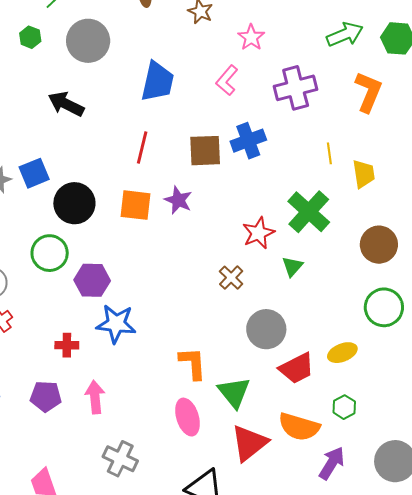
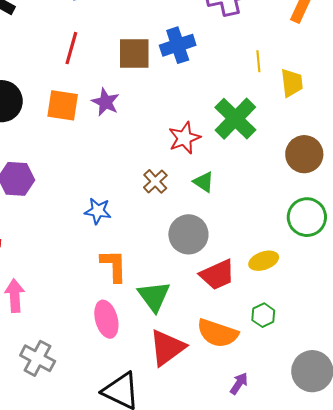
green triangle: (292, 266) -> (204, 182), moved, turned -40
blue star: (116, 324) -> (98, 211), moved, size x0.7
purple arrow: (332, 463) -> (239, 383), moved, size x0.7

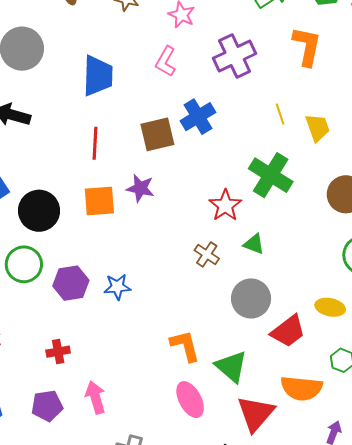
blue star: (98, 211) -> (117, 287), moved
yellow ellipse: (264, 261) -> (330, 307), turned 44

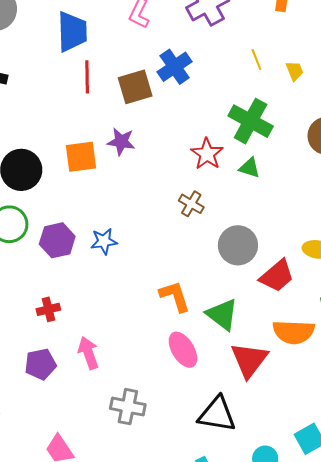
yellow trapezoid: (318, 128) -> (295, 71), size x0.7
red line: (95, 143) -> (87, 77), moved
green triangle: (254, 244) -> (249, 168), moved

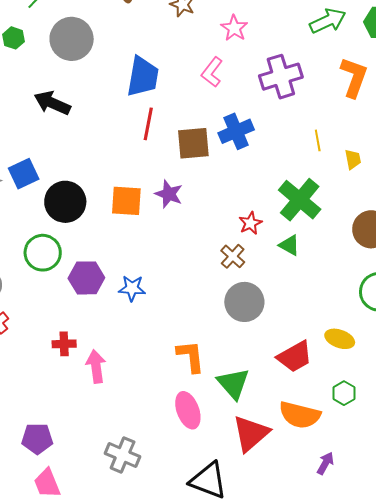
red star: (207, 154) -> (250, 223), size x0.7
brown cross: (191, 204) -> (233, 256), moved
gray circle: (238, 245) -> (244, 302), moved
pink arrow: (88, 353) -> (96, 367), moved
purple pentagon: (41, 364) -> (37, 439), moved

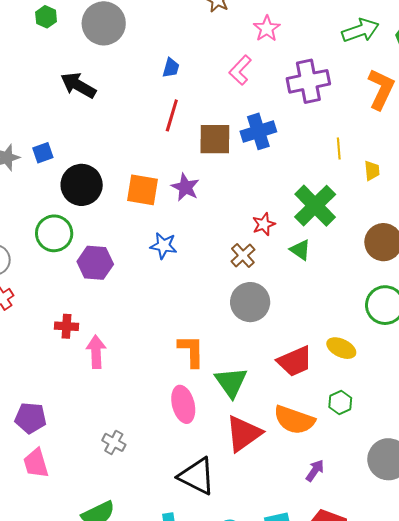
blue trapezoid: (143, 77) -> (171, 68), size x0.5
blue square: (24, 174) -> (43, 153), size x0.7
blue star: (132, 288) -> (163, 246), moved
gray cross: (123, 455) -> (114, 442), size x0.7

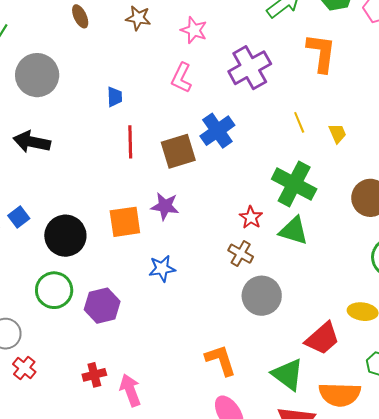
green triangle: (300, 250) -> (294, 231), size x1.4
green triangle: (231, 382) -> (288, 375), moved

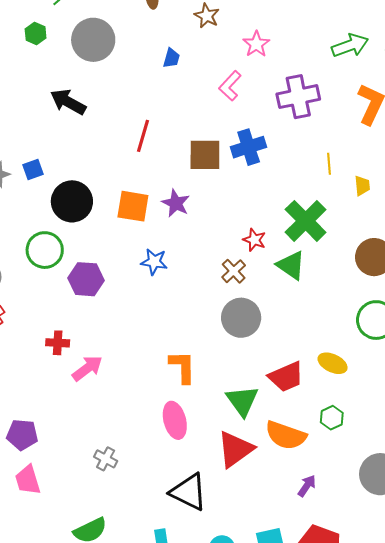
blue trapezoid: (115, 97) -> (171, 58), moved
red line: (130, 142) -> (143, 136), moved
red star: (251, 217) -> (254, 240), turned -30
pink arrow: (130, 390) -> (87, 368), turned 56

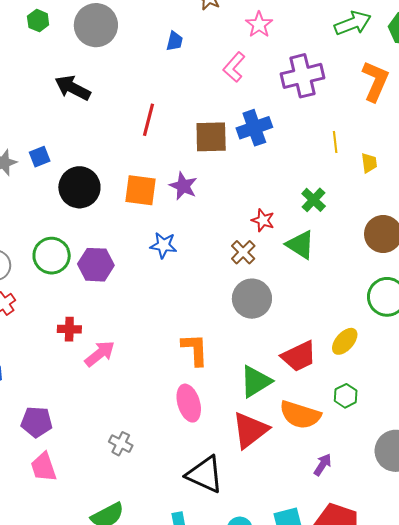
green cross: (306, 221) -> (314, 200), size x0.6
green circle: (45, 250) -> (52, 256), moved
yellow ellipse: (333, 363) -> (345, 341), turned -72
green triangle: (242, 401) -> (256, 382), turned 36

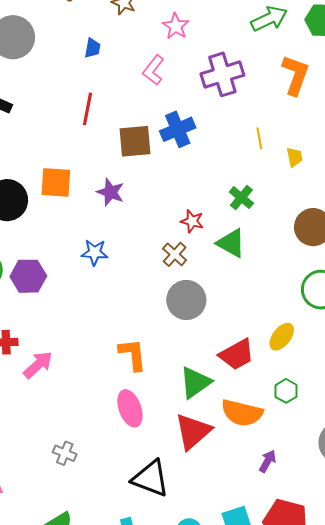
red line: (149, 120) -> (88, 109), moved
orange square: (141, 190) -> (56, 182), moved

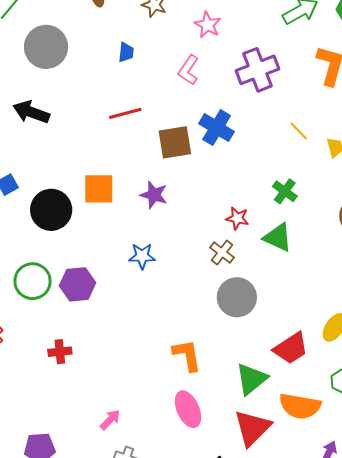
red line: (88, 109) -> (125, 113), turned 68
blue cross: (178, 129) -> (217, 128), turned -32
yellow line: (259, 138) -> (299, 131), turned -30
pink arrow: (38, 365) -> (110, 420), moved, size x0.7

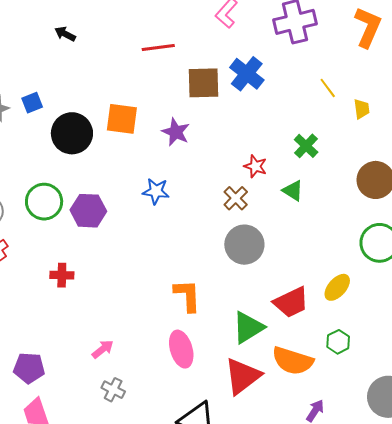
black arrow: (31, 112) -> (65, 34), size x0.6
green triangle: (278, 237) -> (293, 191), size x0.7

